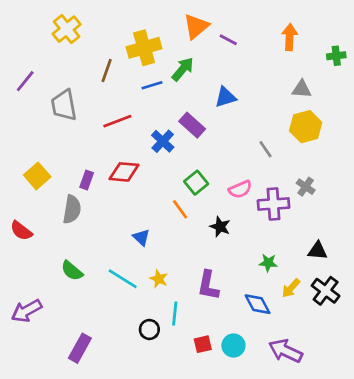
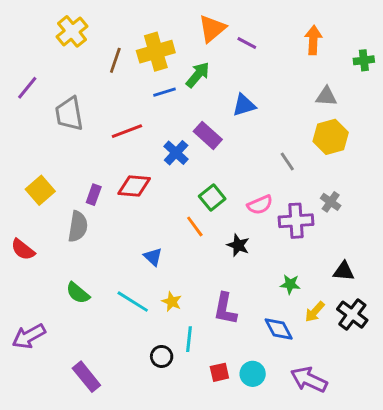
brown line: (107, 70) -> (115, 60), moved
purple rectangle: (80, 348) -> (86, 377), turned -68

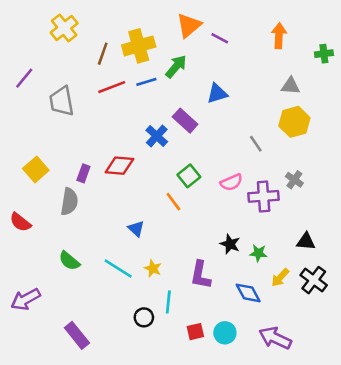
red line: (127, 131) -> (112, 87), moved
black star: (238, 245) -> (230, 244), moved

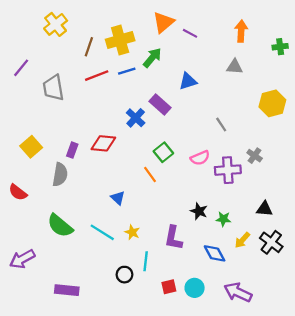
gray triangle: (291, 86) -> (235, 67), moved
yellow hexagon: (294, 122) -> (272, 103), moved
green semicircle: (69, 261) -> (60, 226), size x1.4
purple rectangle: (77, 335) -> (67, 290), turned -45

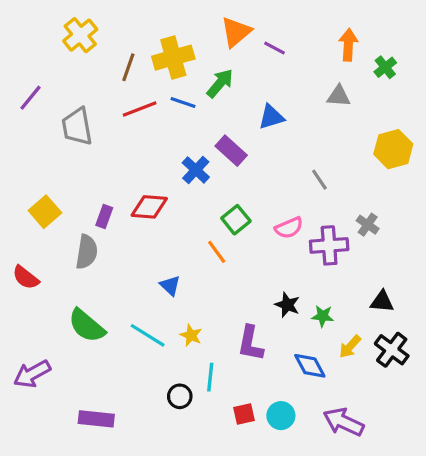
green cross: (280, 47) -> (385, 67), moved, turned -32
blue line: (127, 71) -> (183, 103), turned 36

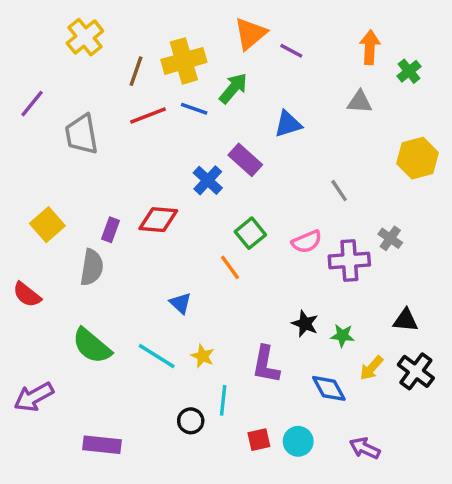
purple arrow: (344, 422) -> (365, 448), size x0.7

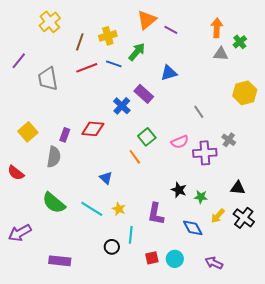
yellow cross: (184, 61) -> (108, 36), size x0.7
gray triangle: (360, 102) -> (221, 54), moved

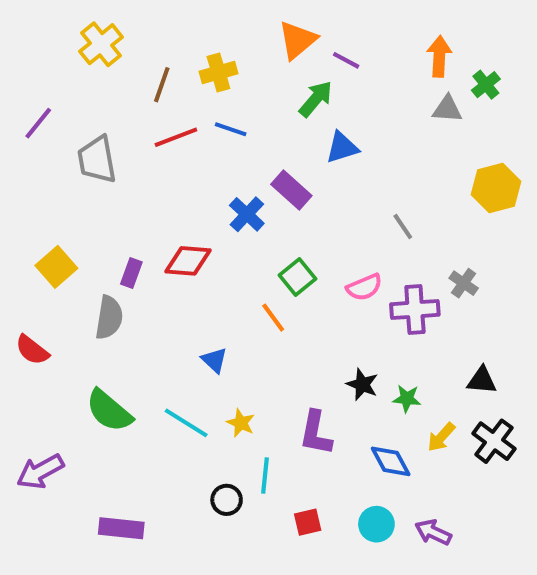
green arrow: (137, 52) -> (316, 99), moved
cyan circle: (175, 259) -> (376, 524), moved

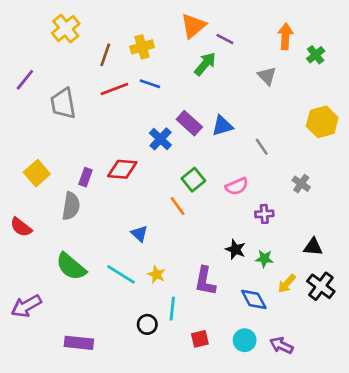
gray triangle: (447, 109) -> (267, 76), moved, turned 42
blue triangle: (342, 147) -> (222, 126), moved
purple cross: (415, 309) -> (264, 214), moved, size x0.6

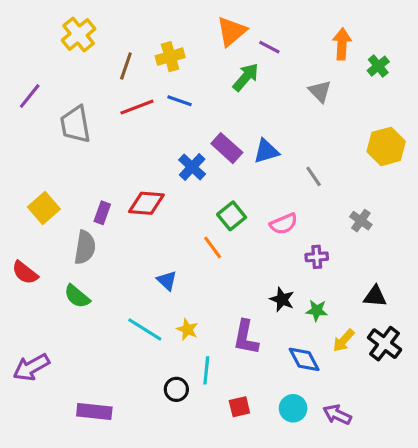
green semicircle: (71, 267) -> (77, 296), moved, size x0.7

